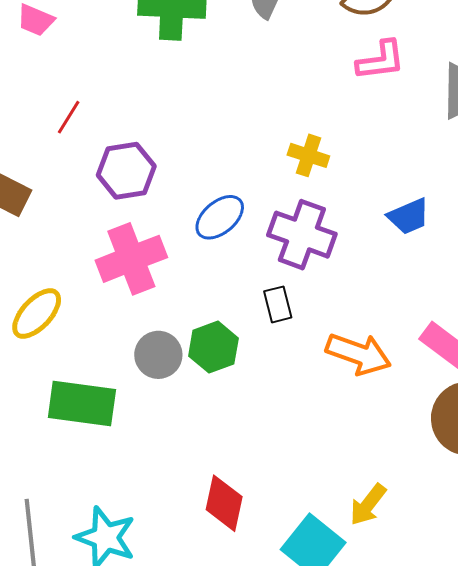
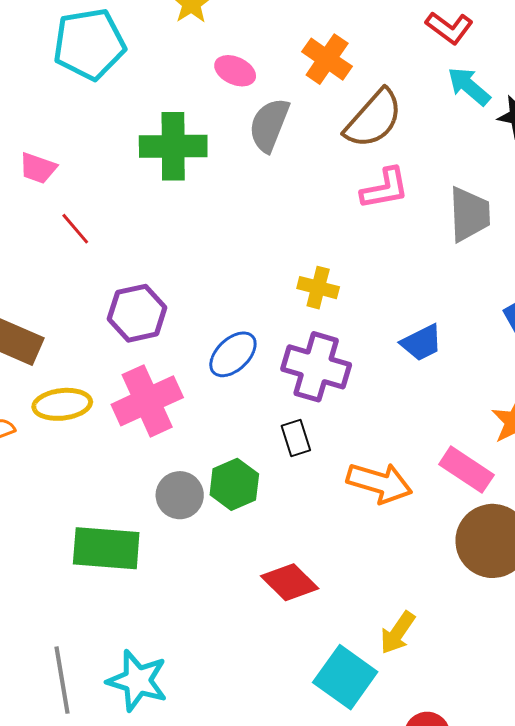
red line: (69, 117) -> (75, 229), moved, turned -69
yellow ellipse: (37, 314) -> (62, 404), moved, turned 44
red diamond: (224, 503) -> (290, 582), moved, turned -54

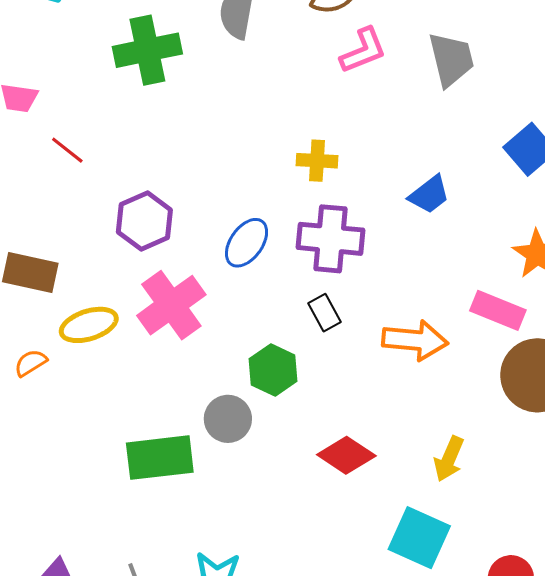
gray circle: (180, 495) -> (228, 419), moved
yellow arrow: (398, 633) -> (449, 459), moved

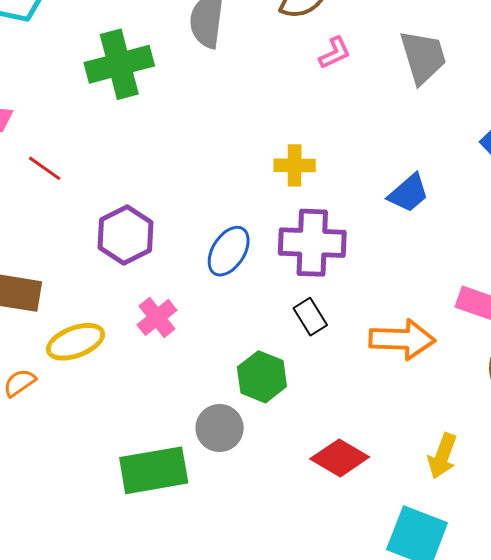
pink L-shape: (363, 51) -> (335, 53), size x0.7
pink cross: (171, 305) -> (157, 317), size x0.6

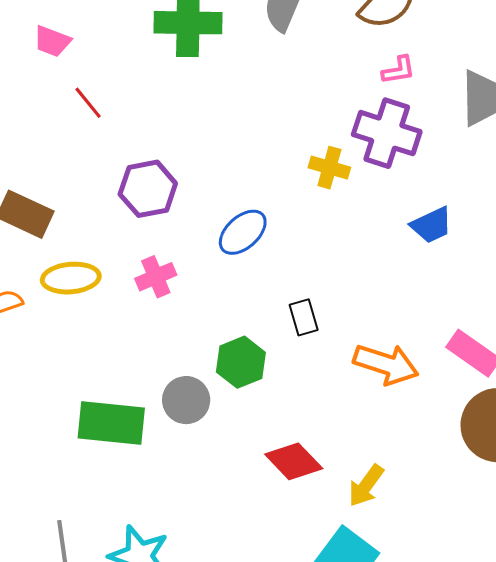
purple cross: (312, 243) -> (387, 133), moved
yellow arrow: (442, 456) -> (366, 486), moved

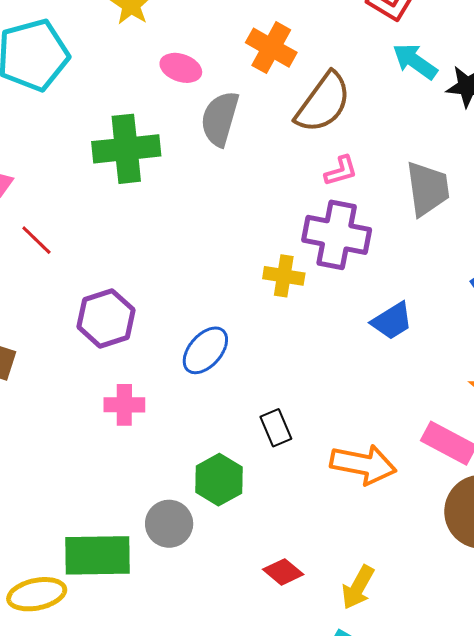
pink cross: (156, 277) -> (124, 405), turned 30
yellow ellipse: (71, 278) -> (37, 594), moved
red diamond: (294, 461) -> (283, 572), size x0.7

